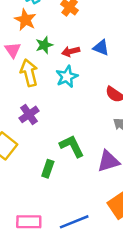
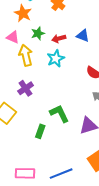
pink triangle: (13, 50) -> (13, 37), turned -32

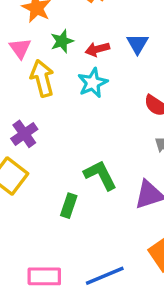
blue triangle: (83, 36) -> (138, 44), turned 40
pink triangle: (13, 37) -> (20, 48), turned 32
purple cross: (26, 88) -> (24, 134), moved

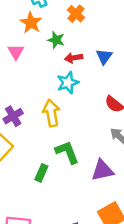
green star: (62, 41) -> (56, 40), moved, turned 30
yellow arrow: (42, 78) -> (51, 113), moved

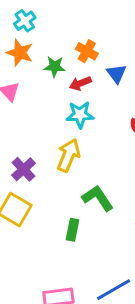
orange cross: (76, 14) -> (87, 51), moved
cyan star: (68, 83) -> (80, 115), turned 30
yellow arrow: (51, 113) -> (68, 155), turned 44

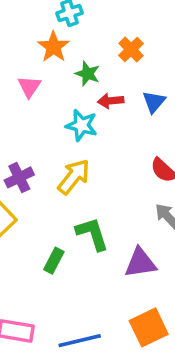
orange cross: (87, 51) -> (131, 49), moved
cyan star: (80, 115) -> (82, 125), moved

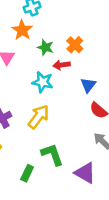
orange cross: (131, 49) -> (75, 45), moved
blue triangle: (154, 102) -> (88, 85), moved
purple triangle: (140, 263) -> (85, 173), turned 40

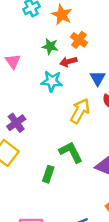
orange star: (22, 30) -> (62, 15), moved
yellow arrow: (39, 117) -> (80, 111), moved

